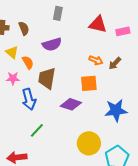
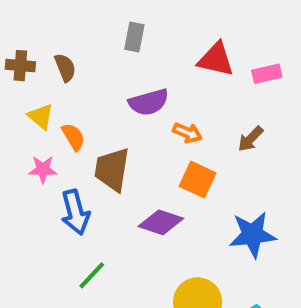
purple semicircle: (52, 44) -> (149, 102), moved
orange arrow: (96, 60) -> (187, 133), moved
orange square: (89, 83) -> (198, 180), turned 30

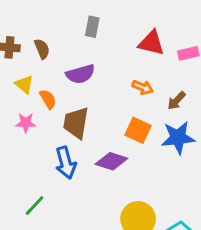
purple semicircle: (149, 102) -> (80, 74), moved
orange arrow: (187, 133) -> (142, 87), moved
blue arrow: (75, 212) -> (66, 163), moved
blue star: (253, 235) -> (178, 138), moved
green line: (92, 275) -> (35, 206), moved

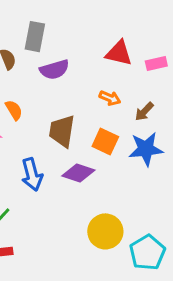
gray rectangle: (92, 27) -> (35, 37), moved, size x1.4
purple semicircle: (80, 74) -> (54, 70), moved
brown trapezoid: (76, 123) -> (62, 131), moved

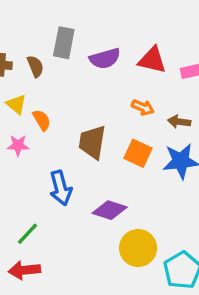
purple semicircle: (54, 70) -> (105, 58), moved
brown arrow: (144, 112) -> (179, 122), turned 54
purple diamond: (78, 173) -> (110, 210), moved

